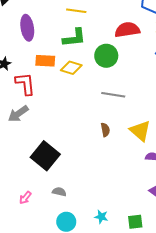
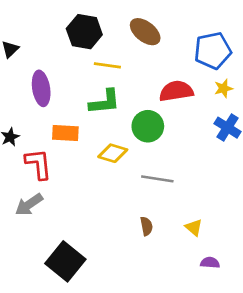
yellow diamond: (71, 68) -> (113, 153), moved
yellow triangle: (140, 131) -> (194, 227), size x0.6

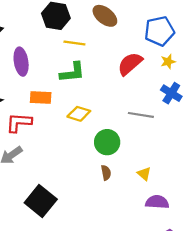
red semicircle: (176, 91) -> (130, 64), turned -32
green circle: (148, 126) -> (107, 142), moved
red L-shape: (38, 164) -> (19, 123), turned -80
gray line: (157, 179) -> (141, 115), moved
purple semicircle: (210, 263) -> (157, 202), size x1.5

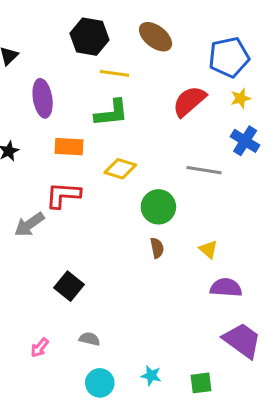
red L-shape: (19, 123) -> (63, 195), moved
black square: (41, 201) -> (69, 286), size x0.7

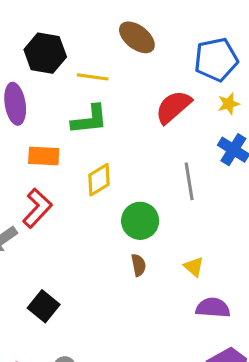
black hexagon: (90, 37) -> (45, 53), moved
yellow diamond: (120, 169) -> (99, 180), turned -48
gray line: (204, 170) -> (189, 181), turned 72
red L-shape: (63, 195) -> (37, 208), turned 129

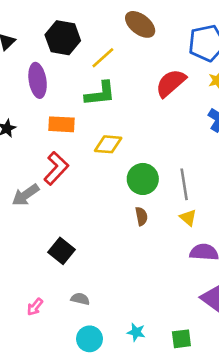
yellow line: (93, 77) -> (103, 58), turned -50
yellow diamond: (99, 180) -> (108, 144), turned 36
gray line: (189, 181) -> (184, 184), moved

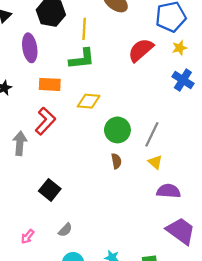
yellow line: (103, 58) -> (84, 29), turned -45
gray line: (184, 184) -> (152, 134), turned 35
gray arrow: (26, 195) -> (20, 143), turned 130
gray semicircle: (80, 299) -> (65, 230), turned 120

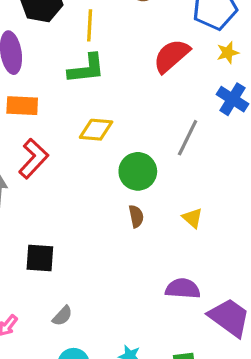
orange rectangle: (50, 84) -> (22, 106), moved
gray line: (152, 134) -> (188, 138), moved
black square: (50, 190) -> (40, 258), turned -35
purple semicircle: (169, 191) -> (183, 289), moved

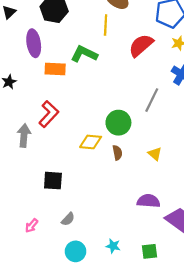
yellow line: (90, 25) -> (106, 25), moved
green L-shape: (86, 69) -> (84, 54), turned -148
orange rectangle: (22, 106) -> (55, 69), moved
yellow diamond: (96, 130) -> (91, 142), moved

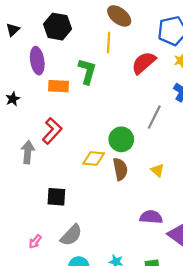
green L-shape: (84, 54) -> (87, 71), turned 80
brown semicircle: (117, 153) -> (120, 169), size x1.5
gray semicircle: (68, 219) -> (71, 235), size x1.6

